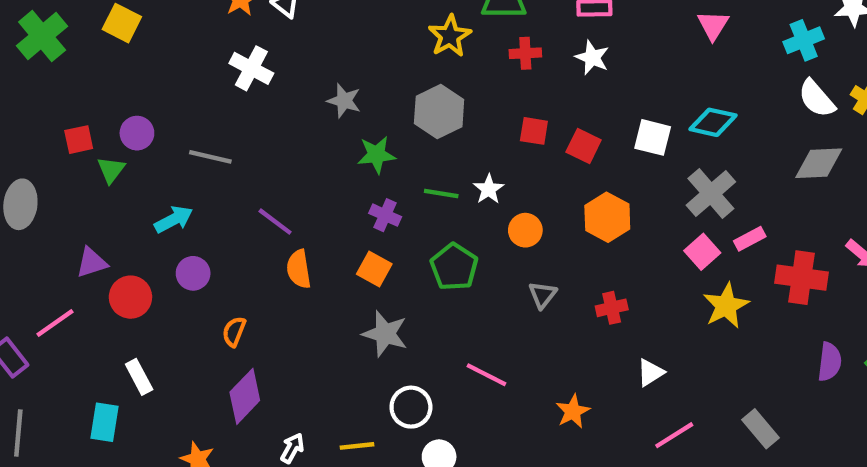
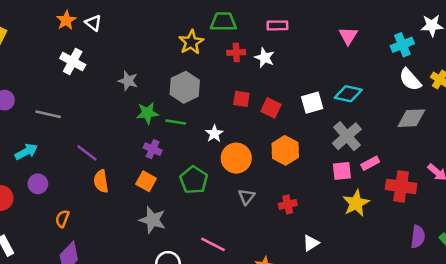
white star: (592, 58) -> (265, 58), moved
white square: (653, 137) -> (312, 103), turned -30
green line: (441, 193) -> (176, 122), moved
orange circle: (525, 230) -> (236, 158), size x1.5
pink square: (702, 252) -> (342, 171), turned 36

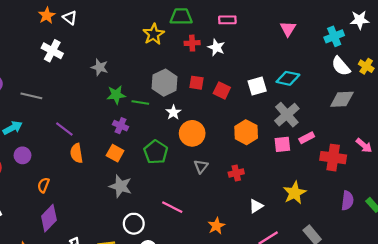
gray hexagon: (185, 87) -> (165, 83), moved
orange hexagon: (285, 150) -> (246, 132), moved
yellow star: (356, 203) -> (295, 193), moved

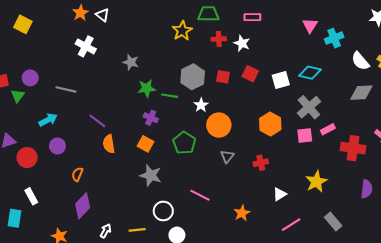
cyan cross: (334, 36) -> (334, 38), moved
red square: (222, 90) -> (250, 74), moved

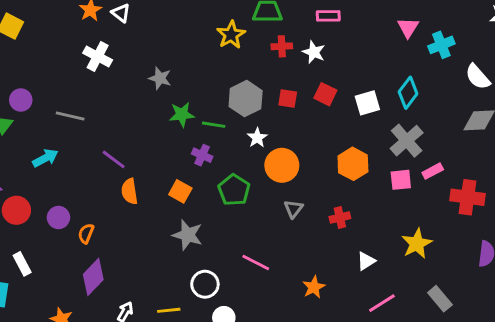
cyan diamond: (310, 73) -> (408, 93), turned -65
purple cross: (151, 118) -> (202, 155), moved
purple circle: (57, 146) -> (58, 218), moved

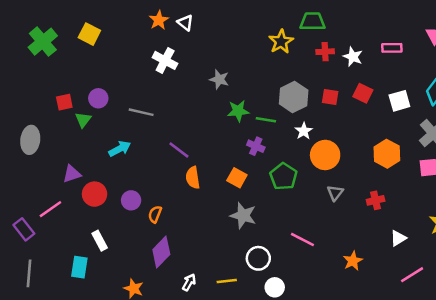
pink rectangle: (328, 16) -> (392, 48), moved

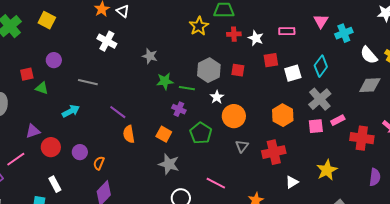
red square: (363, 93) -> (271, 60), moved, turned -35
purple circle: (98, 98) -> (54, 60), moved
green triangle: (83, 120) -> (42, 88), turned -48
red cross: (376, 200) -> (274, 152), size x1.6

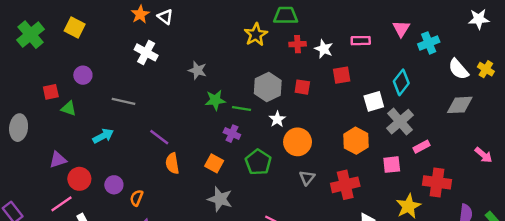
white square: (293, 73) -> (374, 101), moved
pink square: (316, 126) -> (392, 165), moved
red cross: (362, 138) -> (437, 182), moved
pink line: (16, 159) -> (61, 204), moved

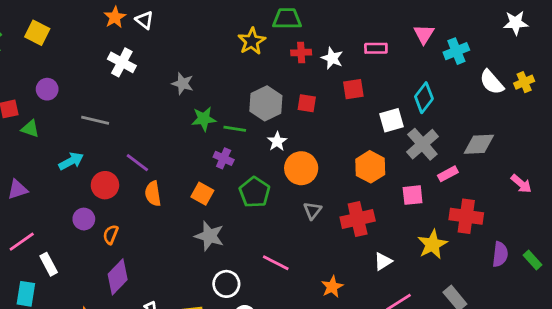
yellow cross: (486, 69) -> (524, 82), turned 35
gray diamond: (460, 105) -> (479, 144), moved
red circle: (79, 179) -> (105, 185), moved

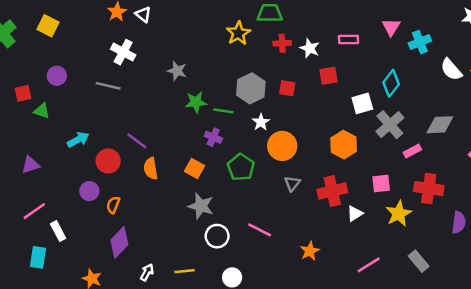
gray line: (95, 120) -> (108, 86), moved
pink square: (413, 195) -> (381, 184), moved
white triangle: (383, 261) -> (355, 214), moved
white circle: (226, 284) -> (217, 236), moved

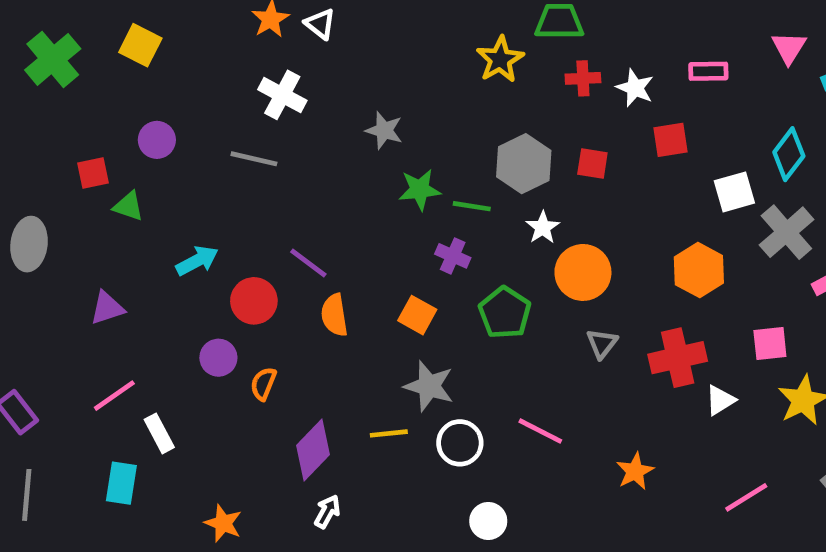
purple diamond: (119, 242) -> (313, 450), moved
yellow line: (185, 271) -> (389, 433), moved

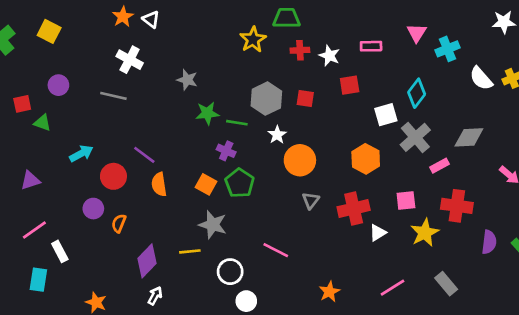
green pentagon: (505, 313) -> (240, 183), moved
white circle: (460, 443) -> (230, 272), moved
orange star: (635, 471) -> (329, 292), moved

